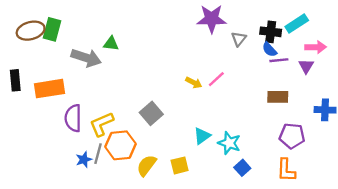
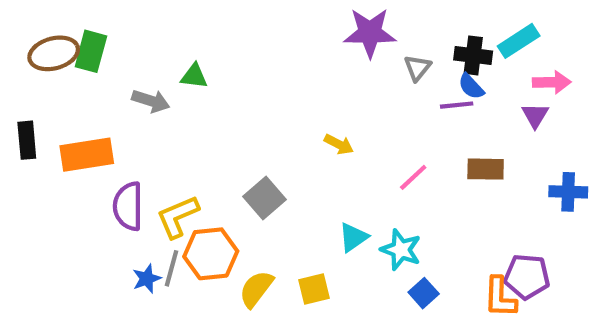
gray arrow: (86, 58) -> (151, 101), size x0.7
purple line: (279, 60) -> (457, 105), moved
pink line: (216, 79) -> (413, 177), moved
purple pentagon: (292, 136) -> (527, 277), moved

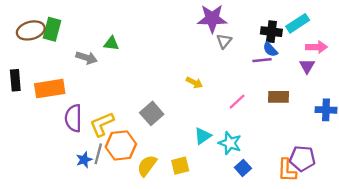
gray triangle: (417, 68) -> (224, 41), moved

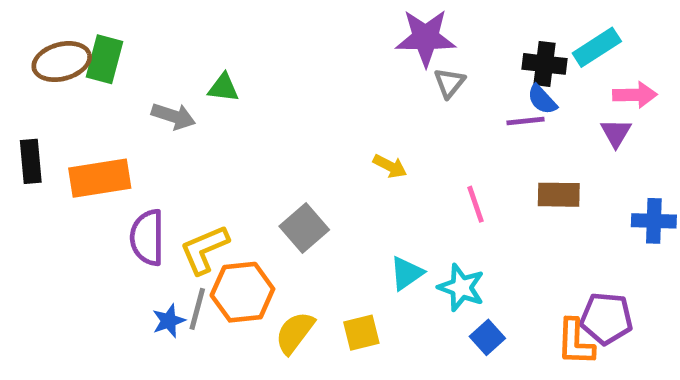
pink line: (237, 102) -> (476, 204), turned -66

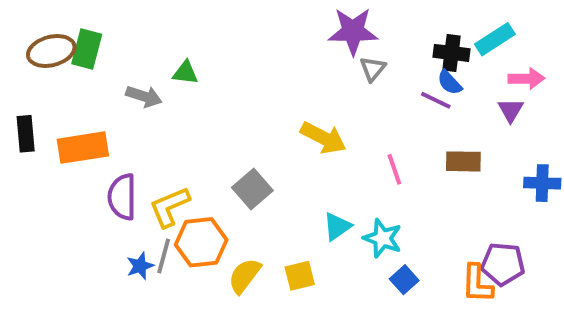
purple line: (525, 121) -> (436, 100), turned 32
yellow arrow: (390, 166) -> (323, 138), size x1.6

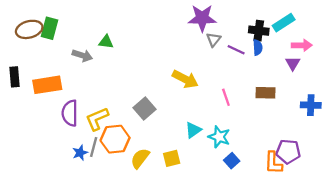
blue semicircle: (450, 83) -> (258, 47), turned -140
purple line: (436, 100) -> (236, 50), moved

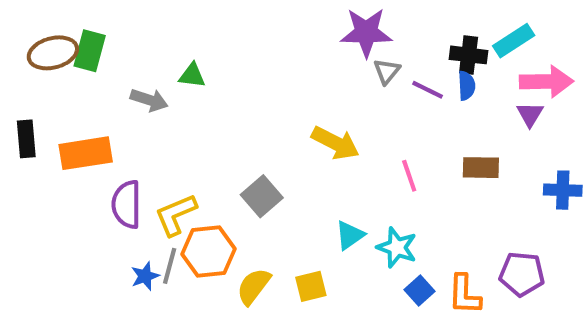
pink arrow: (302, 45) -> (546, 82), size x1.4
orange L-shape: (273, 163) -> (464, 295), moved

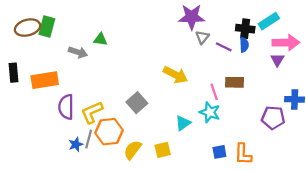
brown rectangle: (481, 168) -> (234, 82), moved
cyan star: (397, 247) -> (210, 112), moved
purple pentagon: (522, 274) -> (273, 118), moved
blue square: (419, 290) -> (219, 152), turned 32

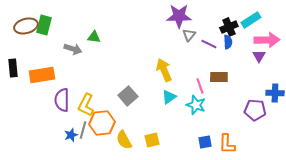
black cross: (245, 29) -> (229, 27), turned -30
yellow arrow: (175, 75) -> (164, 70), turned -140
yellow L-shape: (92, 112) -> (86, 105), turned -40
cyan triangle: (183, 123) -> (169, 97), moved
yellow semicircle: (133, 150) -> (124, 140), turned -66

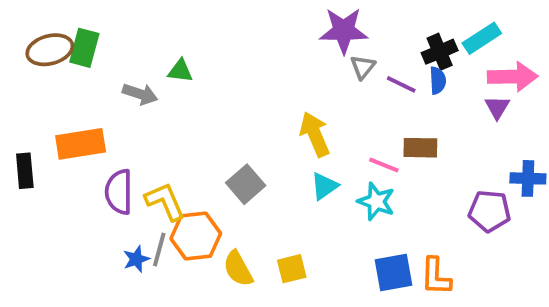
black rectangle: (13, 68) -> (25, 171), moved
pink line: (200, 86) -> (384, 165), turned -49
yellow L-shape: (86, 105) -> (165, 201), turned 130
blue square: (205, 142) -> (394, 273), size x1.5

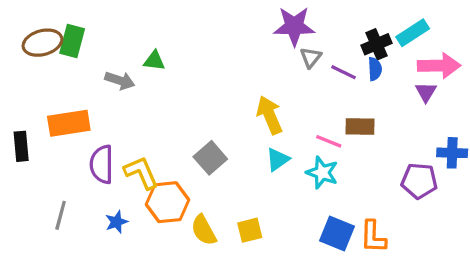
gray line: (159, 249) -> (61, 215), moved
blue square: (394, 273) -> (337, 233), turned 32

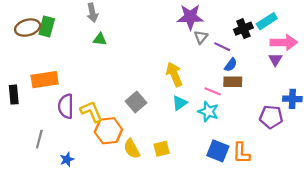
blue semicircle: (375, 69) -> (231, 65), moved, turned 40
gray arrow: (120, 80) -> (92, 13), moved, turned 60
blue star: (117, 222) -> (67, 159), moved

